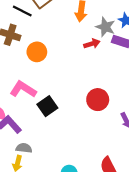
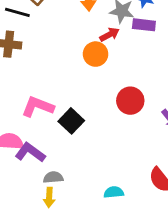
orange circle: (37, 52) -> (96, 54), moved

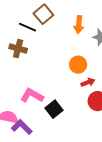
red arrow: (109, 35) -> (88, 82), moved

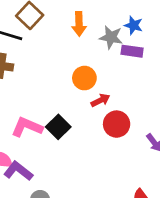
black square: (54, 109) -> (58, 127), moved

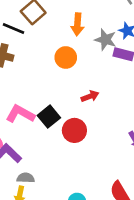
orange circle: (84, 78) -> (66, 57), moved
red circle: (117, 124) -> (74, 130), moved

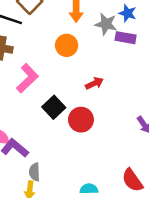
pink L-shape: (20, 114) -> (27, 78), moved, turned 112
gray semicircle: (26, 178) -> (34, 172), turned -91

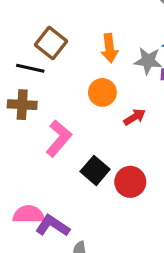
red arrow: (94, 83) -> (135, 117), moved

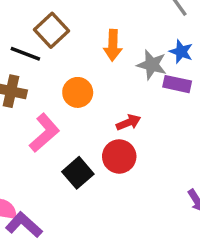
orange circle: (102, 92) -> (78, 92), moved
red circle: (130, 182) -> (119, 156), moved

